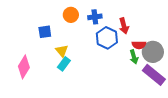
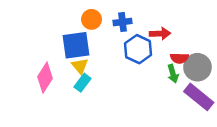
red arrow: (124, 26) -> (160, 34), turned -77
blue square: (45, 32) -> (76, 45), moved, size x1.6
pink diamond: (24, 67) -> (45, 78), moved

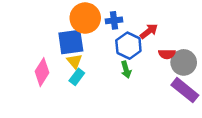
orange circle: (92, 19) -> (85, 18), size x1.6
red arrow: (160, 34) -> (149, 31), turned -36
green arrow: (173, 74) -> (126, 70), moved

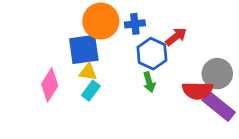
red semicircle: (167, 54) -> (197, 91), moved, size x1.5
yellow triangle: (74, 61) -> (88, 72), turned -42

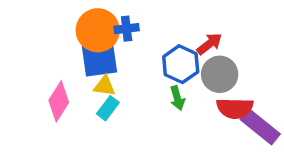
orange circle: (101, 21) -> (98, 30), moved
blue cross: (135, 24) -> (127, 29), moved
gray circle: (217, 74) -> (220, 74), moved

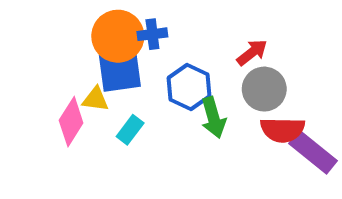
blue hexagon: (181, 64) -> (189, 87), moved
yellow triangle: (105, 86) -> (95, 99), moved
green arrow: (177, 98) -> (213, 118), size x1.4

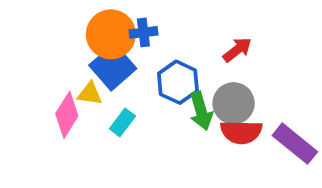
blue square: (120, 71) -> (113, 67), turned -33
gray circle: (264, 89) -> (234, 103), moved
red semicircle: (283, 130) -> (241, 132), moved

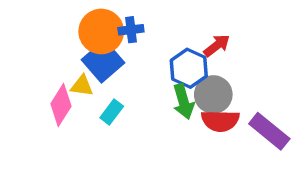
blue hexagon: (178, 82) -> (189, 68), moved

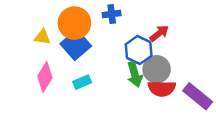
blue cross: (131, 30) -> (112, 14), moved
yellow triangle: (82, 86) -> (42, 37), moved
cyan rectangle: (112, 112) -> (82, 82), turned 30

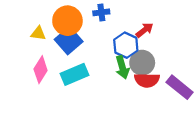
cyan rectangle: (82, 82) -> (74, 74), size x1.6

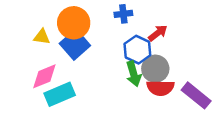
blue cross: (101, 12) -> (123, 14), moved
pink diamond: (41, 70) -> (44, 76), turned 36
cyan rectangle: (74, 74) -> (60, 94), moved

